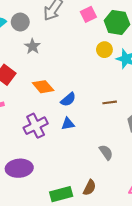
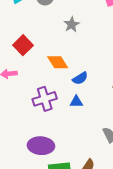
gray star: (32, 46) -> (72, 24), moved
purple ellipse: (19, 168) -> (41, 146), moved

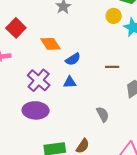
purple cross: (45, 99) -> (39, 80), turned -30
purple ellipse: (41, 146) -> (36, 110), moved

